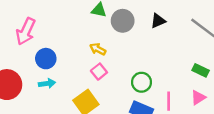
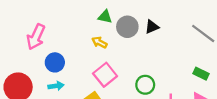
black triangle: (158, 21) -> (152, 27), moved
yellow arrow: (98, 49) -> (99, 42), moved
pink square: (99, 72) -> (105, 75), size x1.5

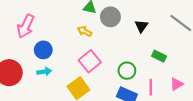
black triangle: (152, 27) -> (141, 26), moved, turned -32
green rectangle: (201, 74) -> (159, 56), moved

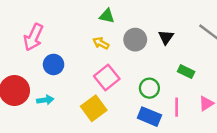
gray circle: (110, 17) -> (135, 40), moved
cyan arrow: (44, 72) -> (45, 100), moved

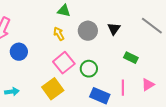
yellow arrow: (101, 43) -> (59, 34), turned 32
green circle: (149, 88) -> (89, 69), moved
cyan arrow: (45, 100) -> (12, 92), moved

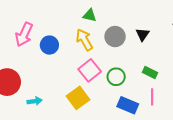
yellow arrow: (59, 34) -> (84, 40), size x1.5
blue circle: (19, 52) -> (49, 45), moved
green rectangle: (131, 58) -> (150, 73), moved

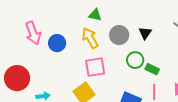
pink arrow: (24, 34) -> (33, 33), turned -45
pink square: (90, 70) -> (95, 67), turned 30
green circle: (116, 77) -> (135, 60), moved

